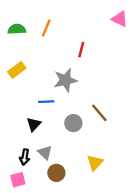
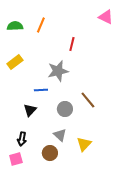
gray triangle: (45, 153) -> (60, 135), moved

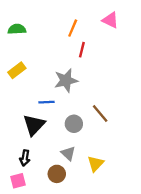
pink triangle: (106, 17) -> (110, 20), moved
orange line: (41, 25) -> (73, 28), moved
black triangle: (30, 110) -> (34, 125), size x1.5

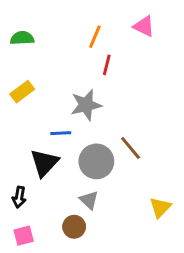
gray circle: (74, 124) -> (96, 161), size x1.5
black arrow: (25, 158) -> (19, 197), moved
yellow triangle: (96, 164) -> (160, 207), moved

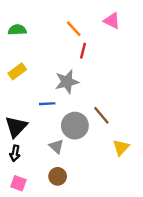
orange line: (95, 37) -> (74, 29), turned -66
black triangle: (44, 163) -> (16, 127), moved
gray triangle: (89, 200) -> (56, 146), moved
yellow triangle: (160, 207) -> (121, 148), moved
pink square: (24, 236) -> (18, 183), turned 35

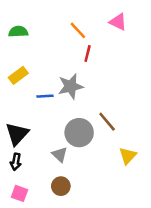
blue line: (47, 104) -> (45, 96), moved

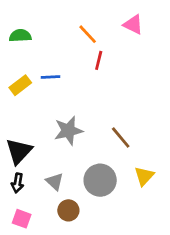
gray star: (71, 86) -> (68, 131), moved
blue line: (45, 96) -> (51, 77), moved
gray circle: (79, 133) -> (100, 180), moved
gray triangle: (60, 154) -> (55, 182), moved

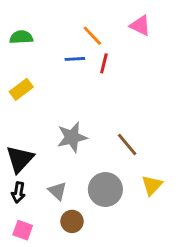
blue line: (51, 77) -> (75, 59), moved

